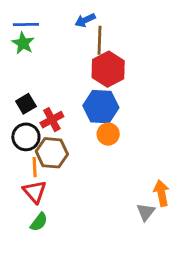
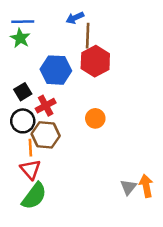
blue hexagon: (101, 107) -> (56, 70), moved
orange arrow: (161, 193) -> (146, 186), moved
green semicircle: (39, 222) -> (34, 196), size x1.6

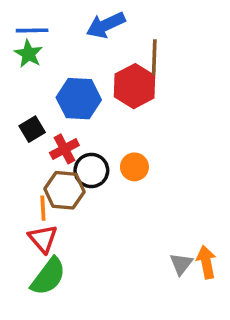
blue arrow: (75, 18) -> (106, 25), size x1.5
brown line: (88, 36) -> (154, 57), moved
black circle: (23, 121) -> (91, 170), moved

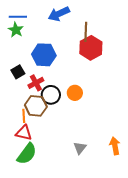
red hexagon: (134, 86) -> (91, 48), moved
red triangle: (43, 239) -> (24, 133), turned -36
gray triangle: (181, 264) -> (80, 148), moved

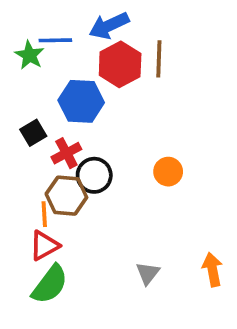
blue line: (18, 17) -> (55, 40), moved
red hexagon: (91, 48) -> (120, 64), moved
orange circle: (75, 93) -> (168, 172), moved
red triangle: (24, 133) -> (44, 246), turned -42

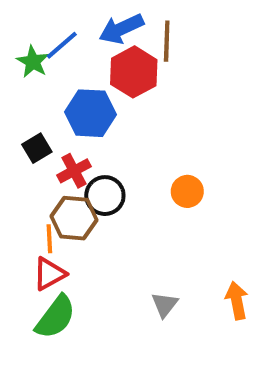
blue line: (55, 40) -> (62, 45), turned -40
brown line: (159, 59) -> (167, 41), moved

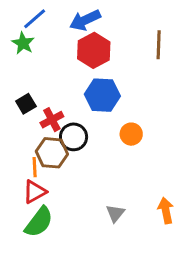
brown line: (167, 41) -> (159, 45), moved
blue line: (62, 45) -> (35, 19), moved
blue hexagon: (90, 113) -> (102, 95), moved

